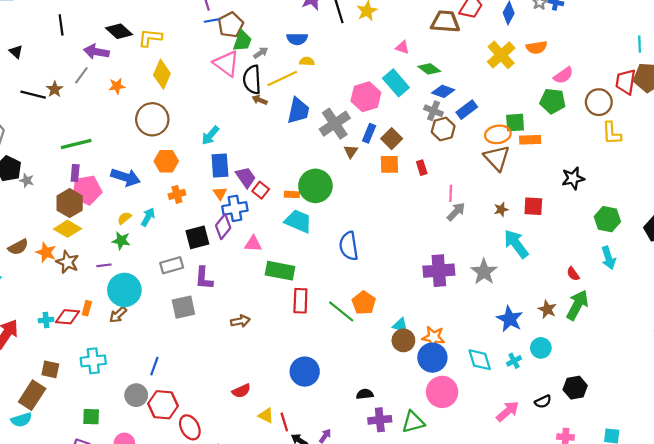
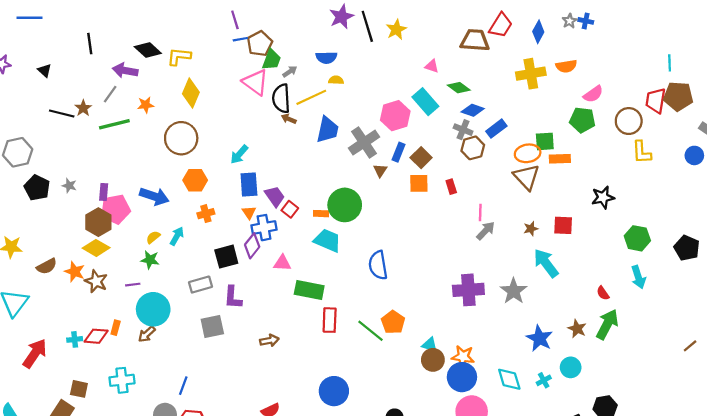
yellow cross: (501, 55) -> (531, 74), turned 32
green line: (76, 144) -> (114, 124), moved
gray star: (27, 180) -> (69, 186), moved

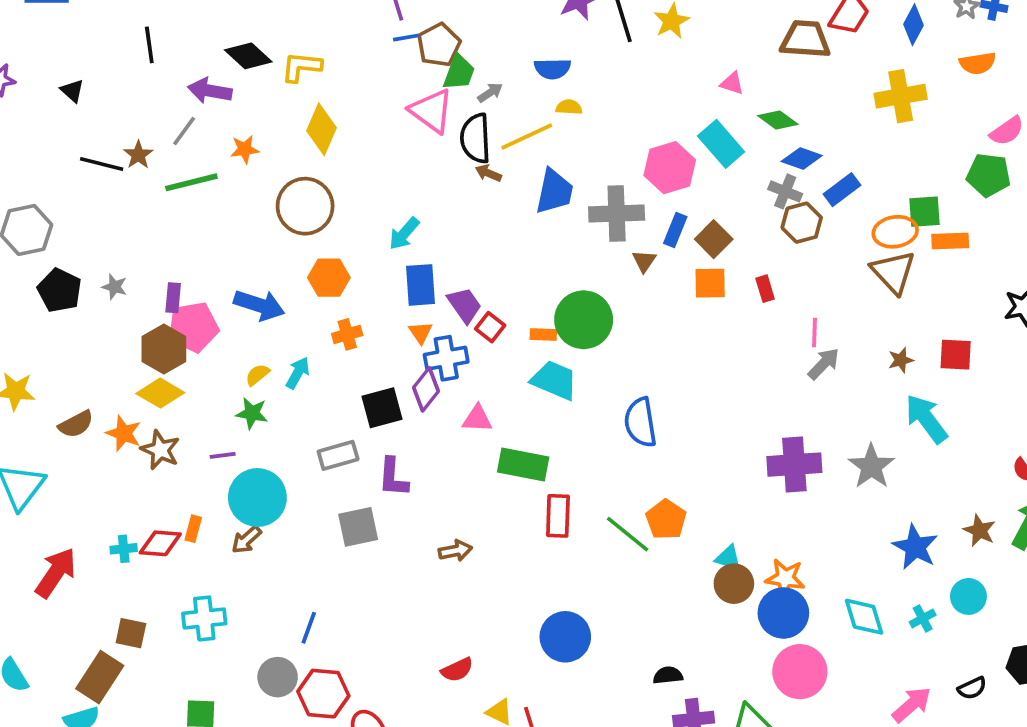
orange semicircle: (566, 66) -> (978, 63), moved
gray cross: (364, 143) -> (617, 213), turned 32

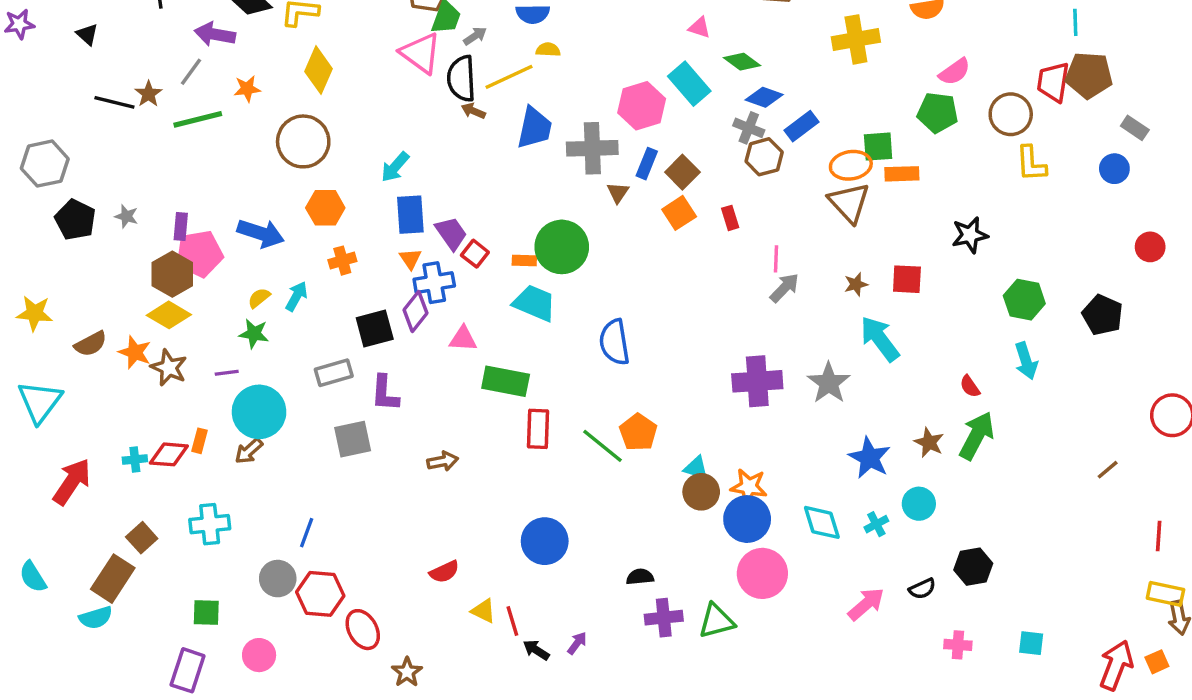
orange square: (710, 283) -> (679, 213), turned -32
brown square: (131, 633) -> (142, 538), turned 36

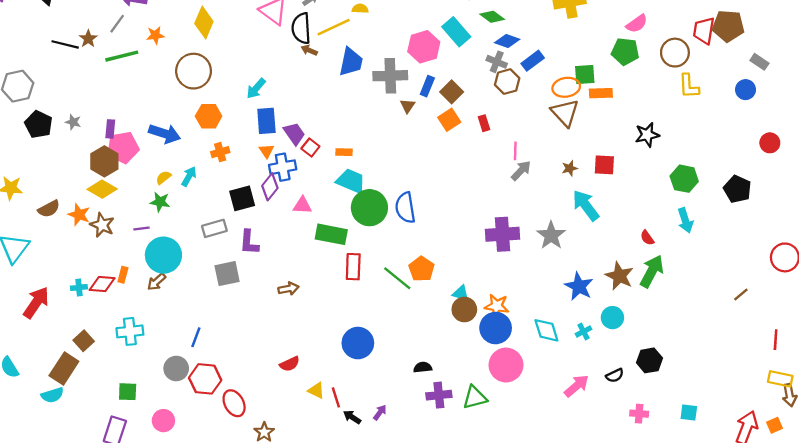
green circle: (562, 247) -> (369, 208), moved
brown star: (929, 442) -> (619, 276), size x1.4

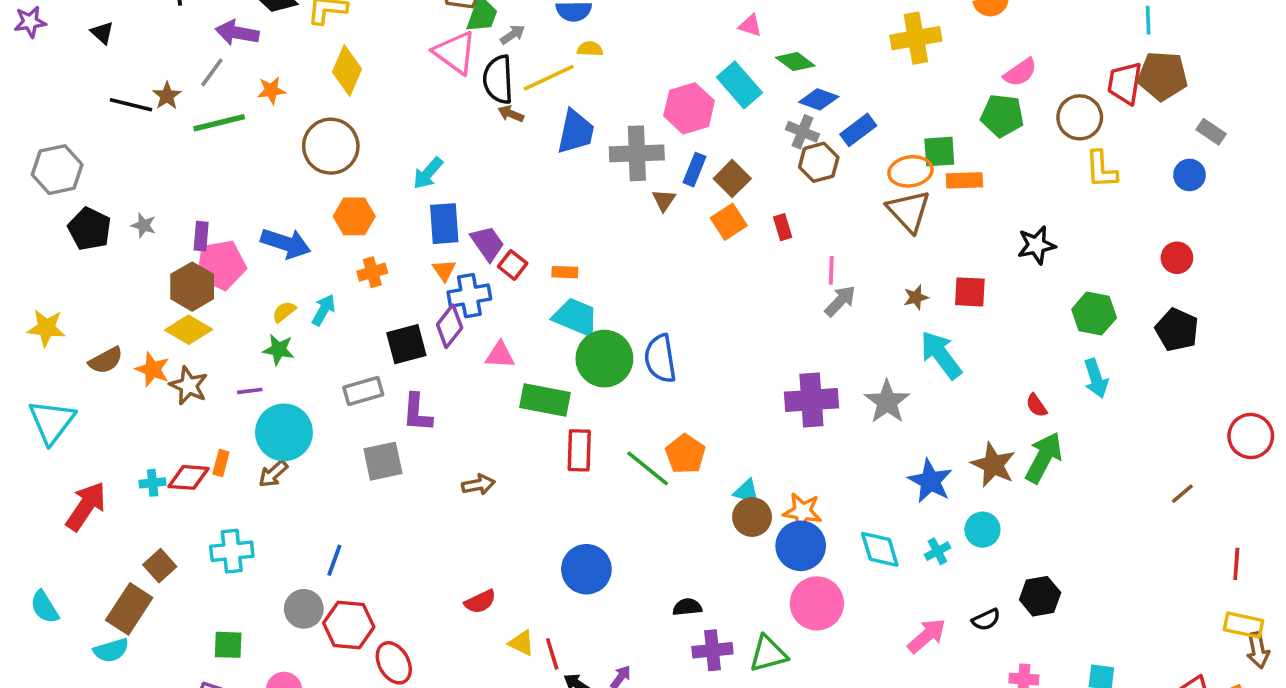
red circle: (770, 143) -> (1177, 258), moved

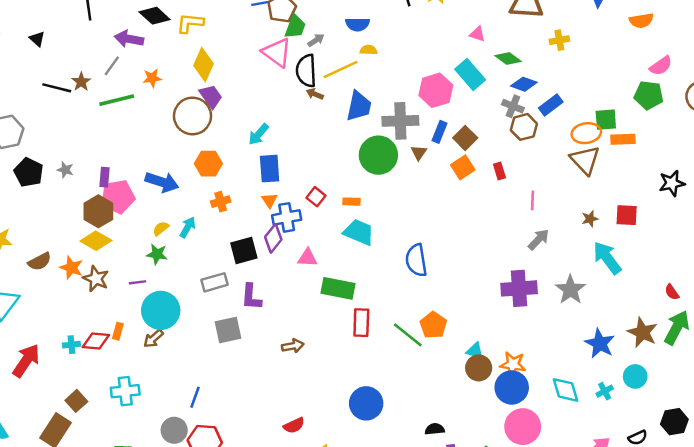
yellow cross: (916, 38) -> (559, 40), moved, size x0.6
purple trapezoid: (487, 243) -> (211, 96), moved
gray arrow: (840, 301) -> (539, 239), moved
green circle: (604, 359) -> (378, 155), moved

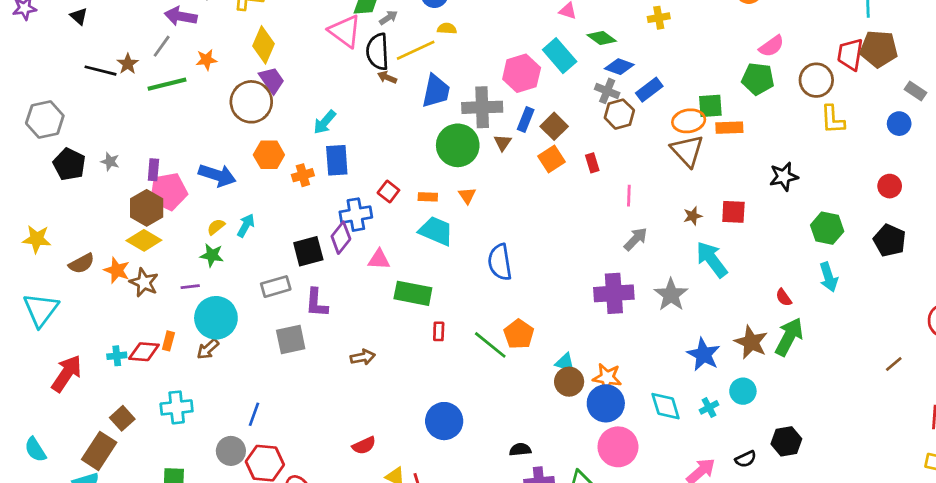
orange triangle: (270, 200) -> (467, 196), moved
orange cross: (221, 202) -> (303, 175), moved
red rectangle: (361, 323) -> (439, 331), size x0.6

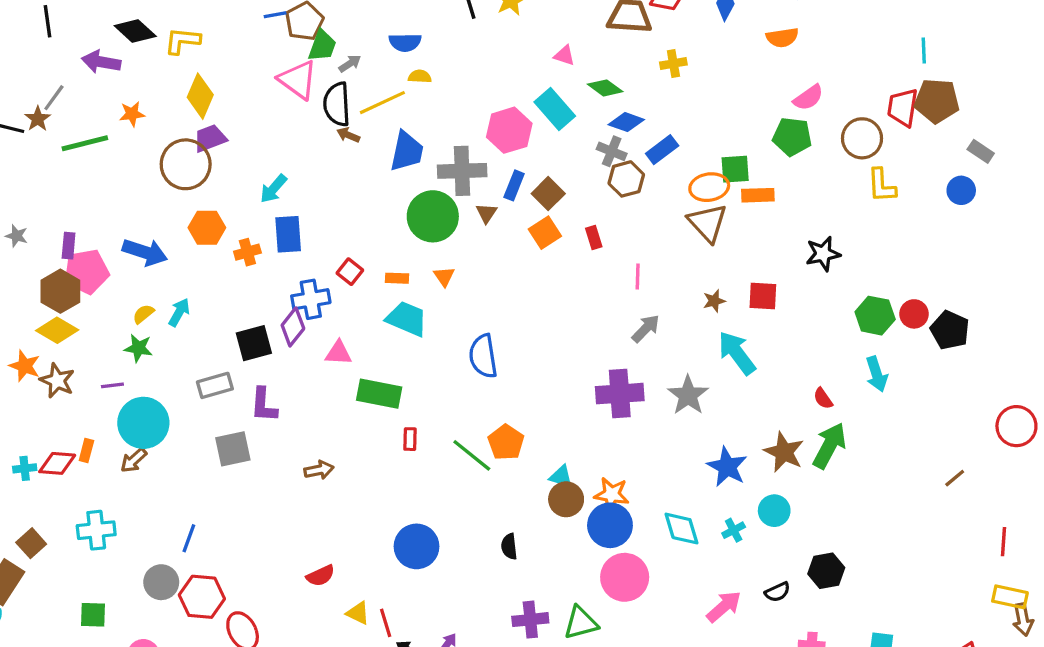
gray line: (162, 46) -> (54, 98), moved
purple trapezoid: (272, 80) -> (210, 138), turned -76
red circle: (890, 186) -> (914, 314), moved
black semicircle: (520, 450) -> (509, 546), moved, turned -90

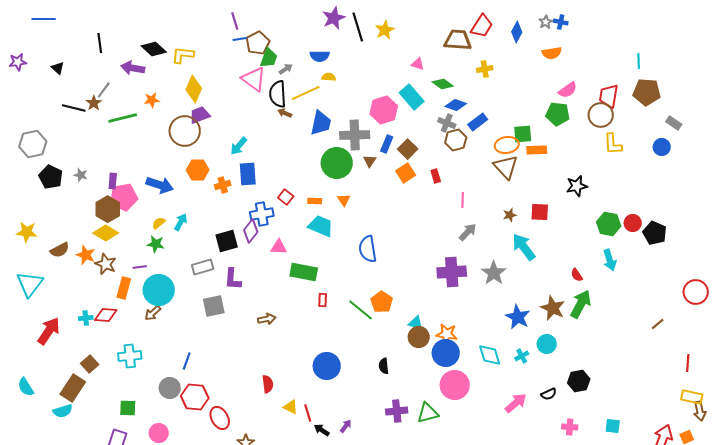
red trapezoid: (903, 107) -> (609, 96), moved
orange rectangle: (86, 450) -> (124, 288), moved, size x1.5
red semicircle: (321, 576) -> (268, 384), turned -72

